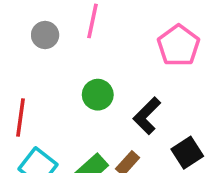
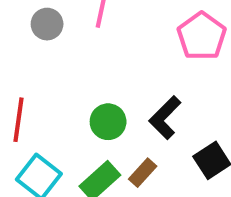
green circle: (98, 95) -> (108, 122), moved

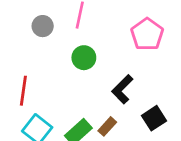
green circle: (108, 122) -> (84, 58), moved

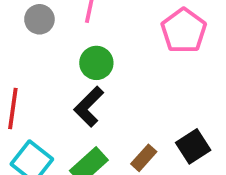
black L-shape: (122, 89) -> (89, 107), moved
brown rectangle: (107, 126) -> (144, 158), moved

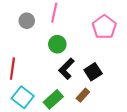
black L-shape: (89, 107) -> (67, 69), moved
black square: (193, 146) -> (93, 72), moved

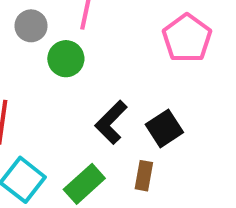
green circle: (57, 44) -> (66, 59), moved
brown rectangle: (83, 95) -> (144, 176), turned -32

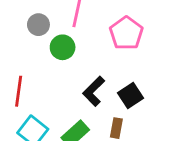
pink pentagon: (187, 38) -> (126, 33), moved

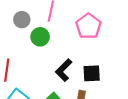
black square: (131, 95) -> (92, 73), turned 30

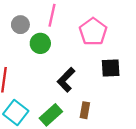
black square: (92, 73) -> (111, 68), moved

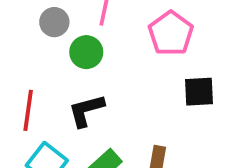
black L-shape: (66, 80) -> (86, 110), moved, turned 30

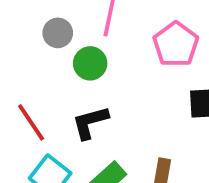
red line: (28, 110) -> (31, 122), turned -42

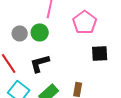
gray circle: (58, 33) -> (20, 33), moved

